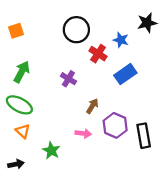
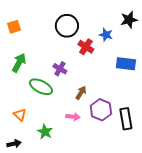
blue rectangle: (125, 74) -> (126, 64), moved, turned 42
green ellipse: (19, 105) -> (41, 87), moved

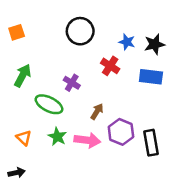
black star: (129, 20) -> (155, 44), moved
red cross: (86, 47) -> (110, 66), moved
pink arrow: (73, 117) -> (87, 140), size x1.5
green star: (45, 132) -> (57, 137), moved

